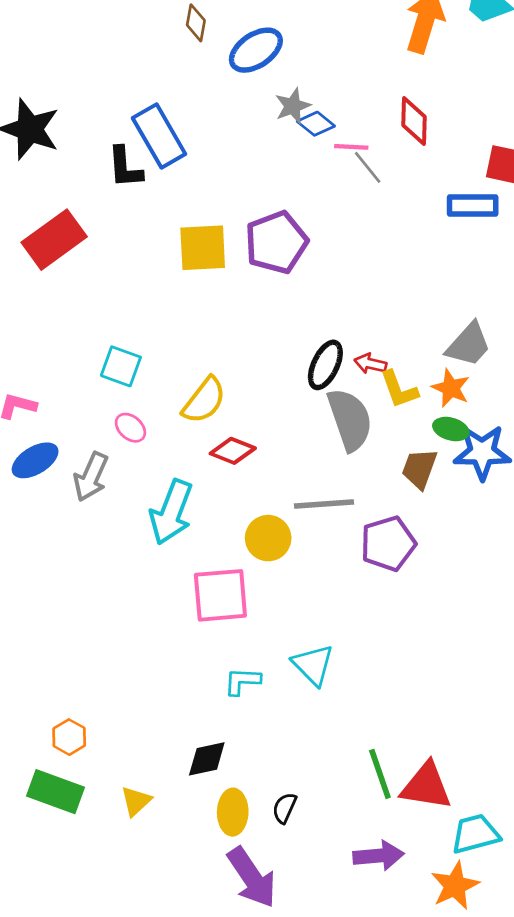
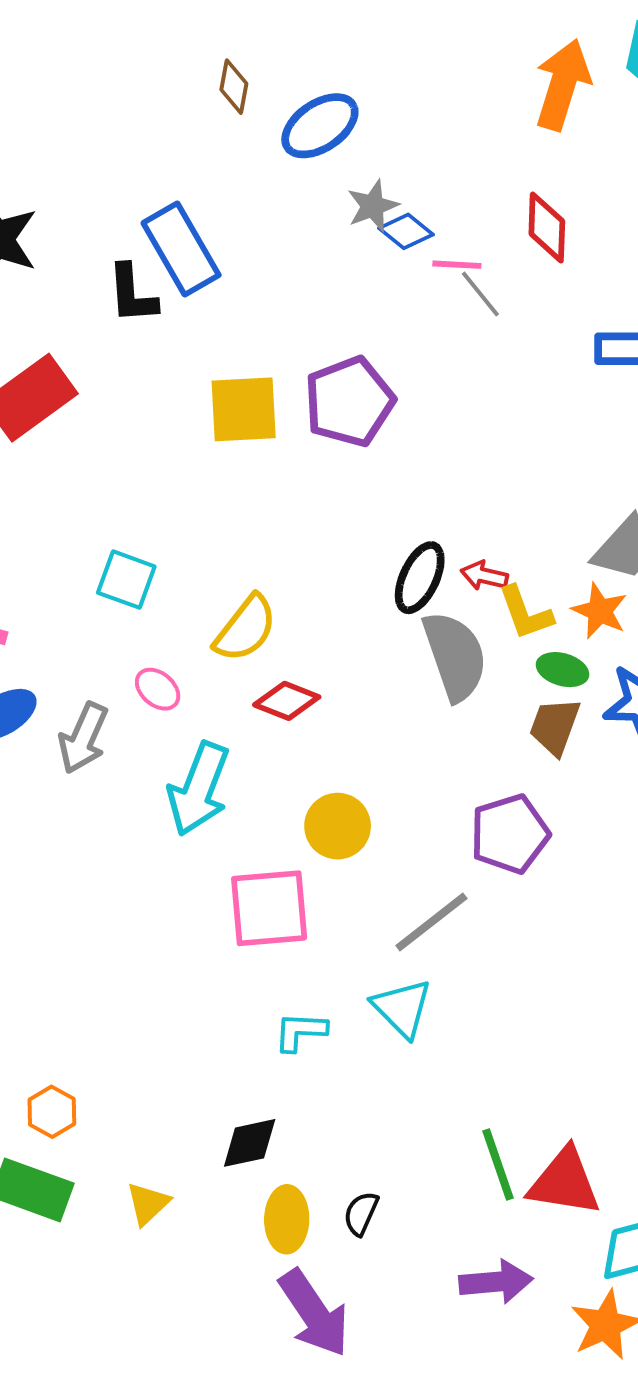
pink ellipse: (130, 428) -> (158, 689), moved
green ellipse: (451, 429) -> (563, 670), moved
gray line: (324, 504) -> (431, 922), moved, turned -34

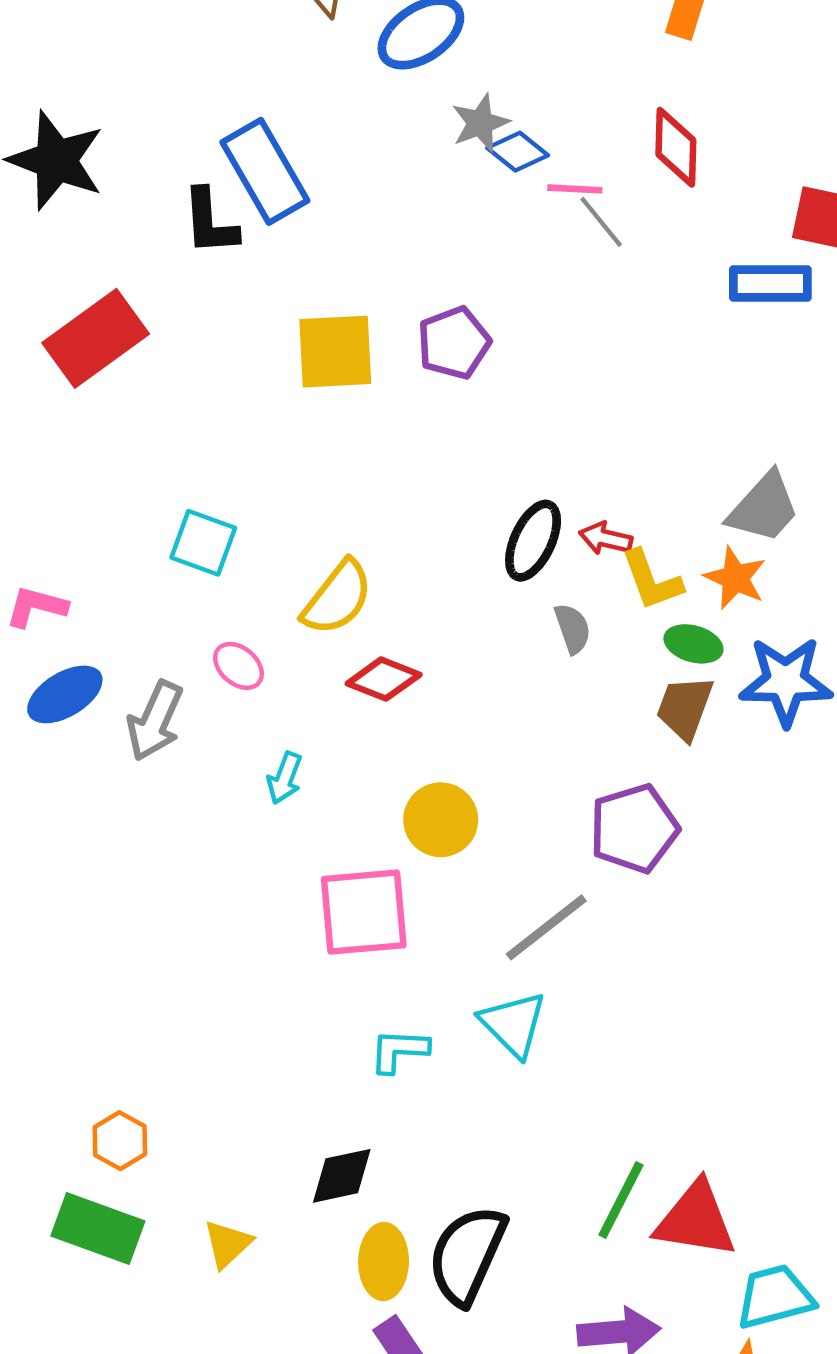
purple pentagon: (349, 402) -> (454, 343), size x0.7
gray semicircle: (455, 656) -> (573, 629), size x0.5
cyan arrow: (199, 789) -> (285, 778), size x0.5
green line: (498, 1165) -> (621, 1200), turned 46
black semicircle: (361, 1213) -> (467, 1255), size x2.0

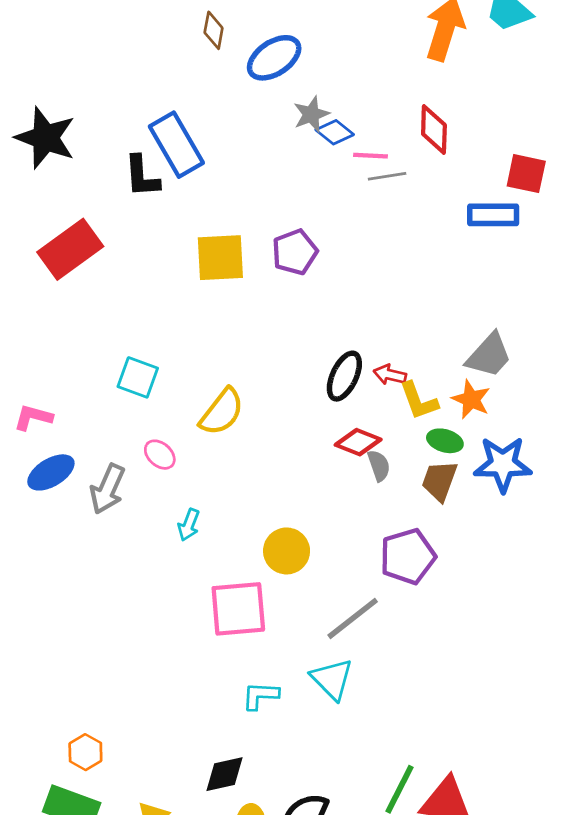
gray line: (601, 222) -> (387, 176), turned -60
gray semicircle: (573, 629) -> (379, 466), moved
red diamond: (384, 679) -> (358, 442), moved

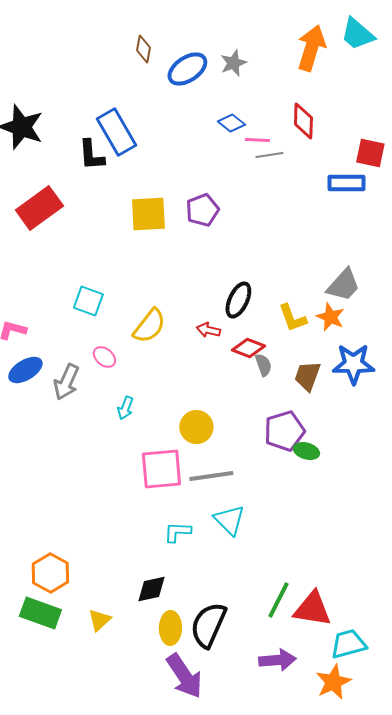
gray star: (311, 114) -> (233, 63), moved
red arrow: (390, 375) -> (208, 330), moved
green ellipse: (445, 441) -> (306, 451), moved
gray line: (353, 618) -> (211, 476), moved, turned 30
orange hexagon: (85, 752) -> (50, 573), size x1.5

